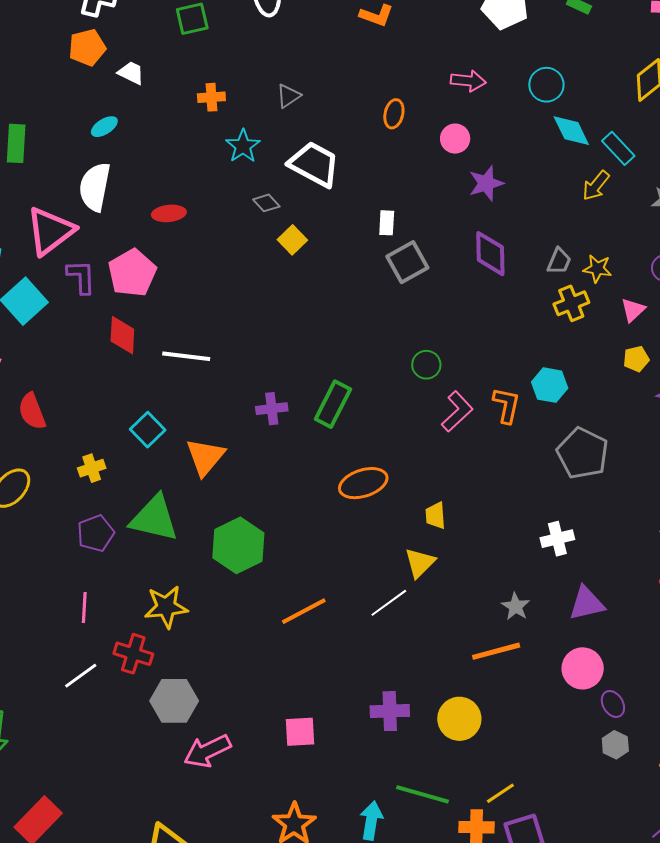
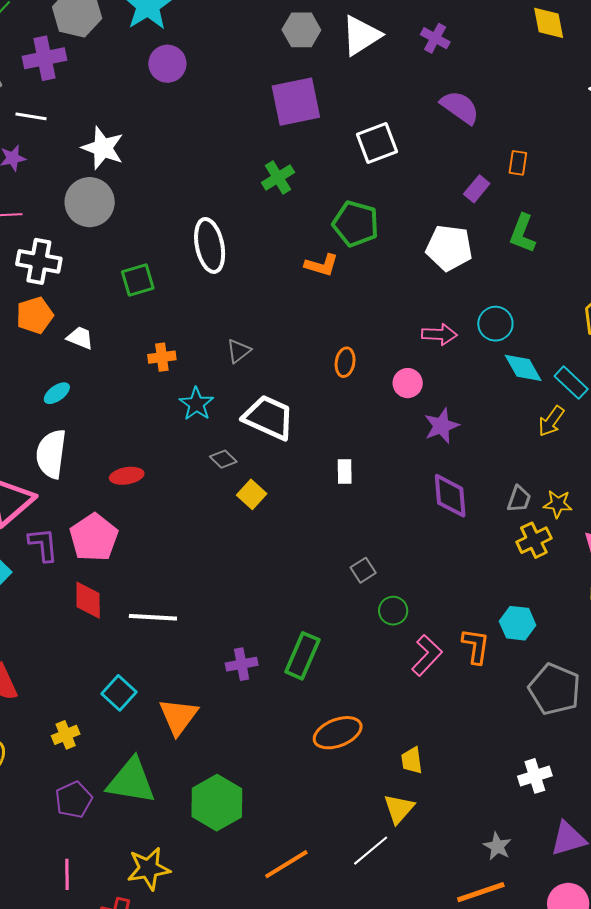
pink arrow: (468, 81) -> (439, 334), moved
gray square: (407, 262) -> (363, 570), moved, size x0.6

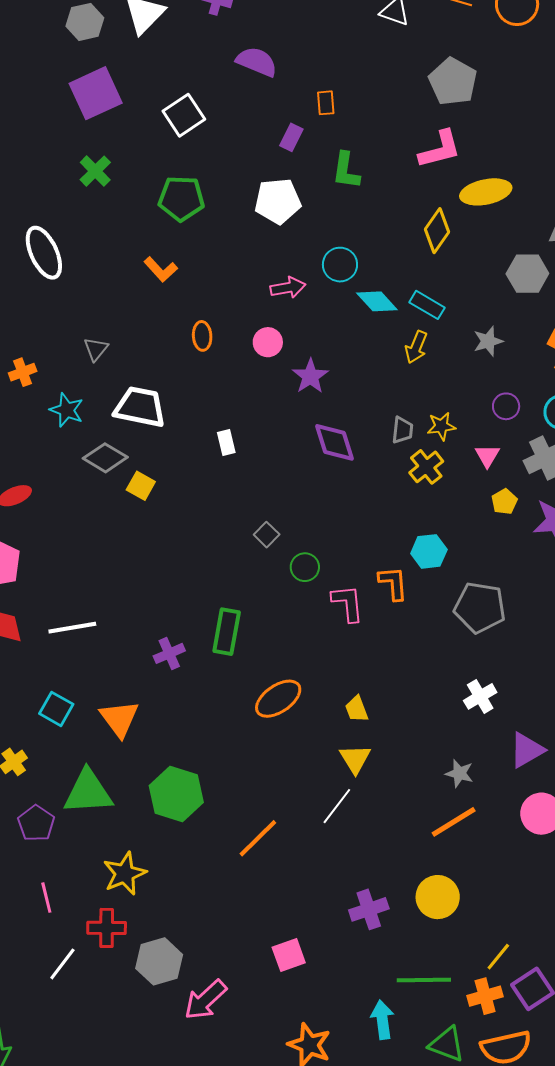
orange L-shape: (321, 265) -> (161, 269), moved, turned 44
gray diamond: (223, 459) -> (105, 458), size x1.6
pink L-shape: (427, 655) -> (348, 603), turned -36

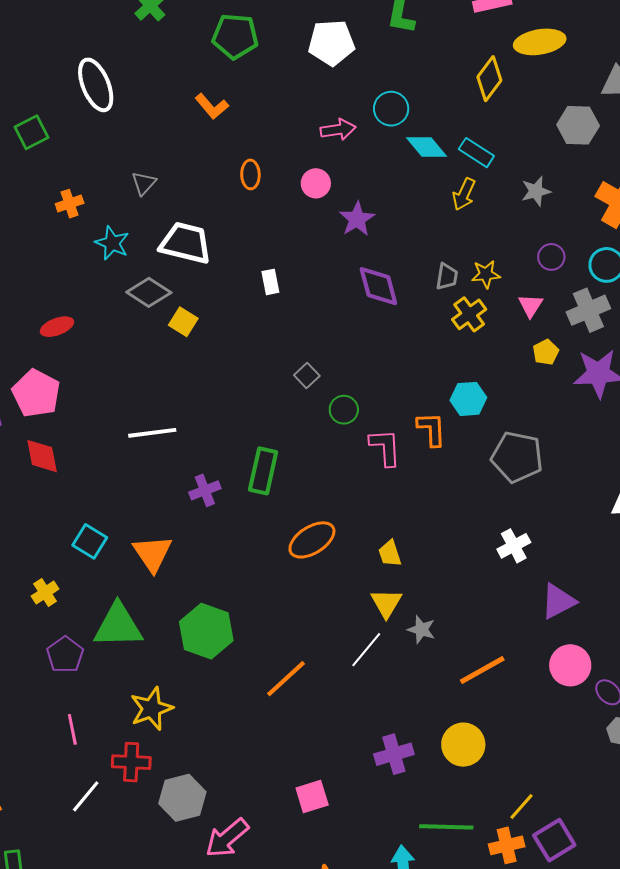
white line: (72, 628) -> (152, 433), moved
gray star: (459, 773) -> (421, 629), moved

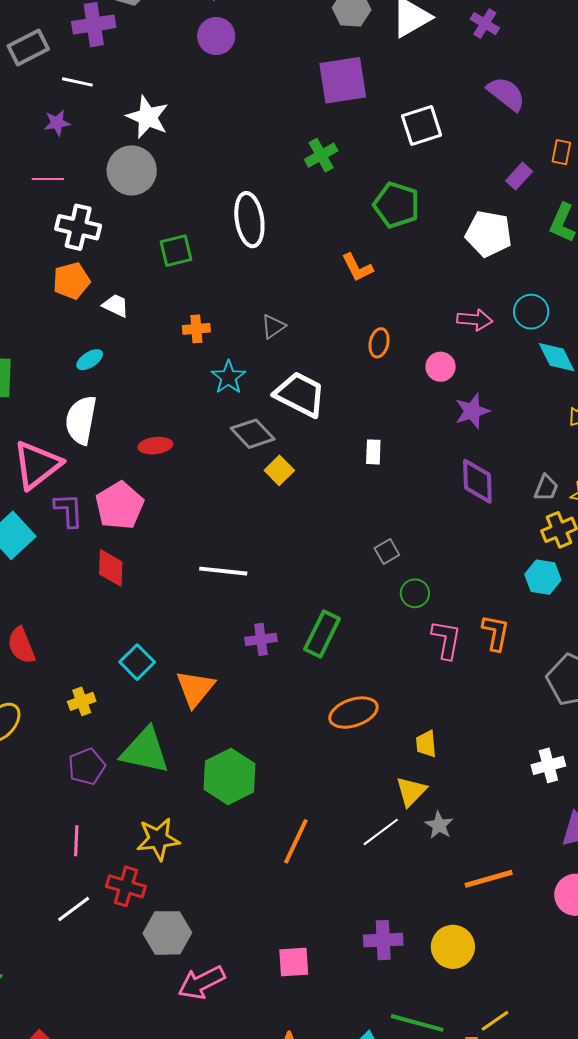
cyan hexagon: (468, 399) -> (543, 577), moved
orange line: (286, 679) -> (296, 841), turned -36

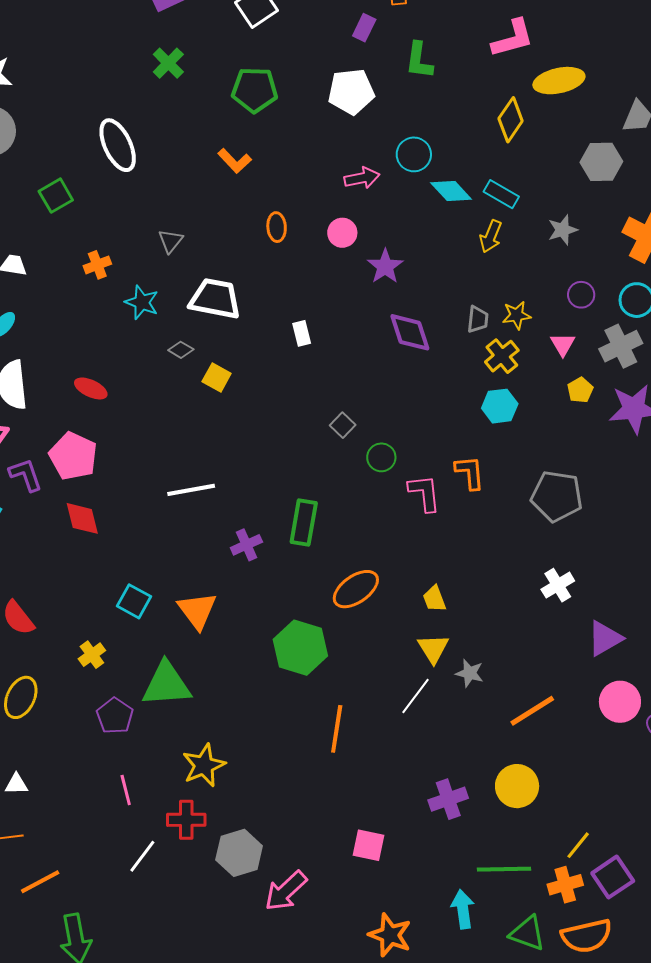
gray diamond: (253, 434) -> (181, 350), size x0.6
red ellipse: (155, 446) -> (91, 388), turned 48
green hexagon: (229, 776) -> (300, 648), moved
pink square: (294, 962) -> (369, 845), turned 32

